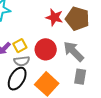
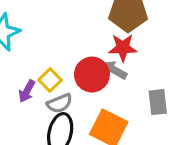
red star: (54, 17) -> (123, 48), moved
gray arrow: (74, 51) -> (114, 70), moved, size x0.7

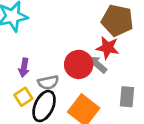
yellow square: (50, 80) -> (23, 97), moved
purple arrow: (27, 91) -> (24, 68), turned -30

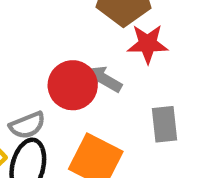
red star: (108, 48) -> (148, 44), moved

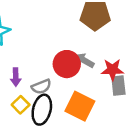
red star: (148, 44) -> (112, 70), moved

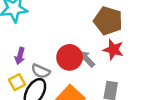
red star: (112, 70) -> (113, 50), moved
gray semicircle: (41, 87) -> (41, 71), turned 30

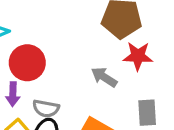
red circle: (70, 57) -> (27, 63), moved

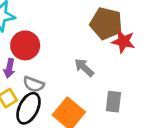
red star: (138, 56) -> (123, 41), moved

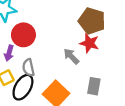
red star: (123, 41) -> (89, 43), moved
gray semicircle: (34, 84) -> (28, 68), turned 54

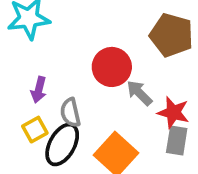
red circle: (23, 35) -> (112, 67), moved
red star: (89, 43) -> (173, 113), moved

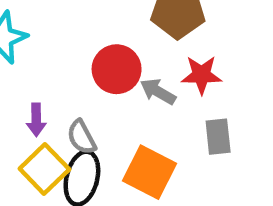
red star: (173, 113) -> (201, 75), moved
yellow square: (35, 130) -> (44, 169), size x1.5

